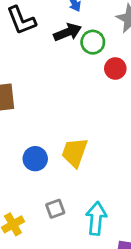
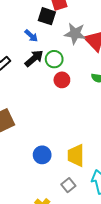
red circle: (115, 69) -> (62, 80), moved
yellow trapezoid: (75, 152) -> (76, 155), moved

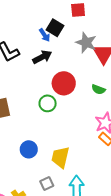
black square: (47, 16) -> (55, 28), moved
green circle: (54, 59) -> (48, 103), moved
red circle: (62, 80) -> (64, 83), size x1.5

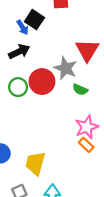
gray star: (86, 43) -> (66, 68), moved
green circle: (48, 103) -> (18, 87), moved

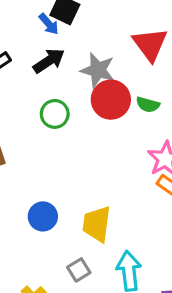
gray star: (66, 68) -> (98, 70), moved
red circle: (42, 82) -> (111, 100), moved

